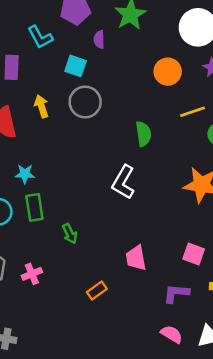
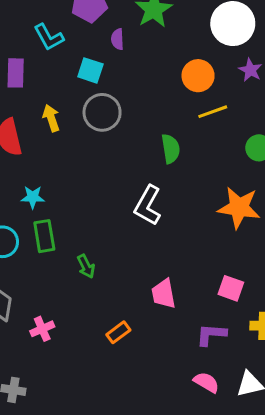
yellow line: (193, 112) -> (213, 112), moved
pink cross: (32, 274) -> (42, 329), moved

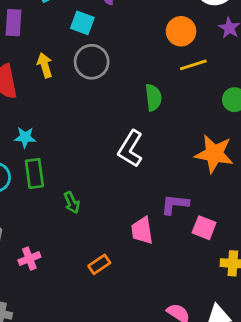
purple L-shape: (211, 334) -> (175, 204), moved

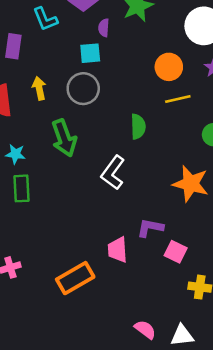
cyan square: (82, 23) -> (90, 53), moved, turned -30
green arrow: (72, 203) -> (64, 138), moved, size x1.8
orange rectangle: (99, 264) -> (75, 278), size x1.8

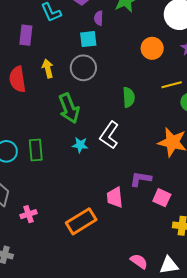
yellow line: (178, 99) -> (172, 85), moved
cyan star: (15, 154) -> (80, 145), moved

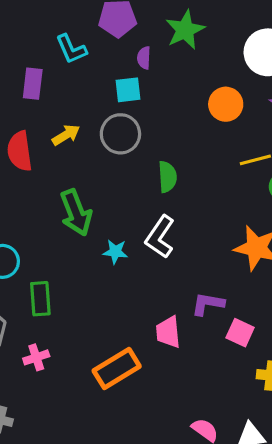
yellow arrow: (48, 69) -> (66, 135), turned 72
green semicircle: (129, 97) -> (167, 177), moved
green arrow: (69, 108) -> (76, 213), moved
green rectangle: (36, 150) -> (40, 299), moved

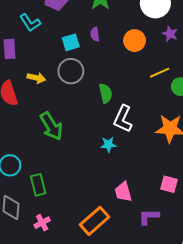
purple semicircle: (144, 58) -> (95, 34), moved
yellow arrow: (66, 135) -> (36, 78), turned 54
white L-shape: (160, 237) -> (123, 119), moved
cyan star: (115, 252) -> (108, 145), moved
purple L-shape: (208, 304) -> (149, 217), moved

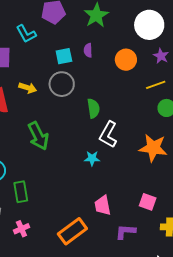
yellow line: (160, 73) -> (156, 85), moved

